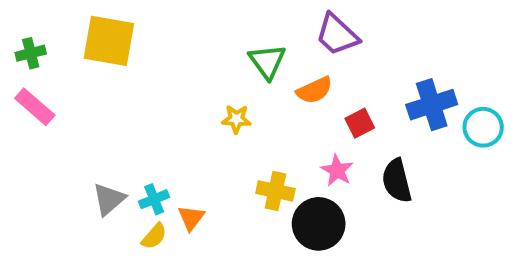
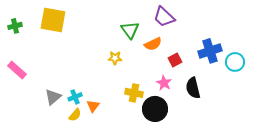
pink rectangle: (35, 107) -> (17, 70), moved

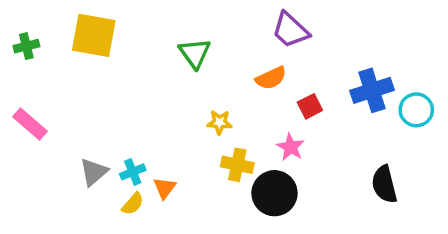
green triangle: (130, 30) -> (195, 53), moved
yellow star: (115, 58) -> (220, 122), moved
black semicircle: (193, 88) -> (384, 184), moved

